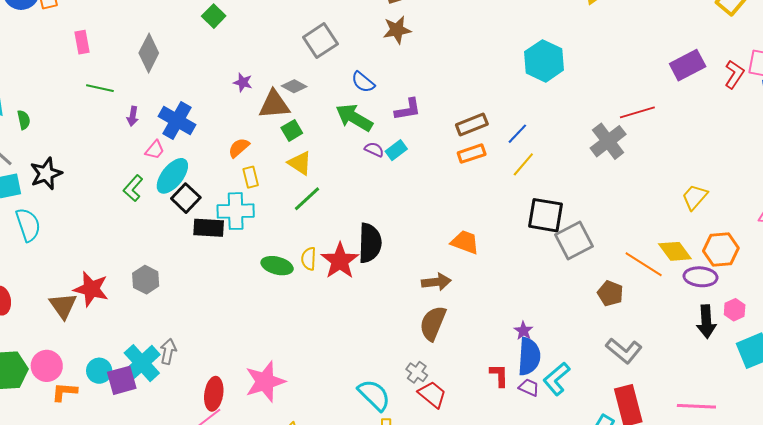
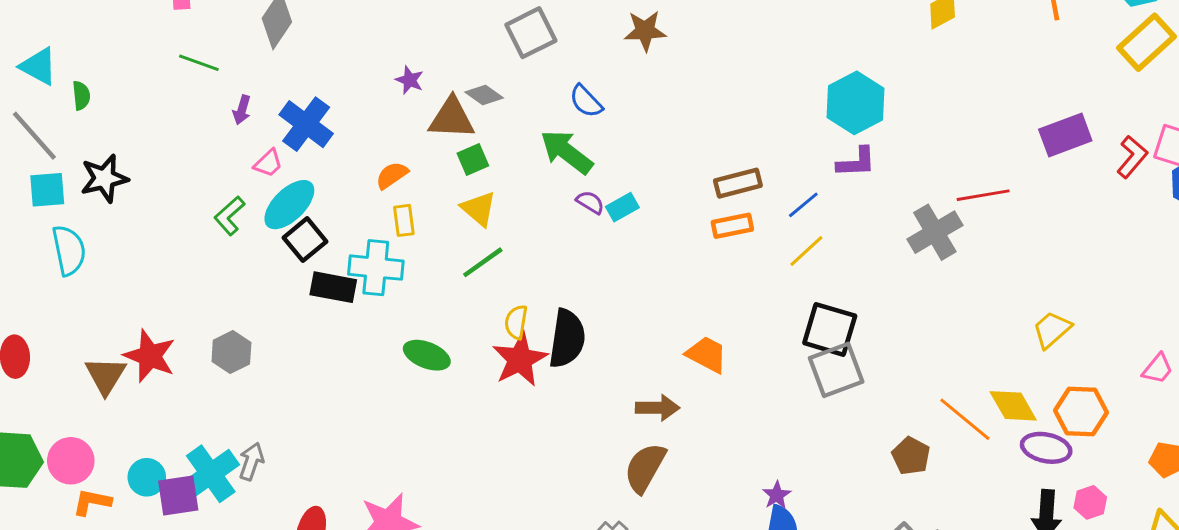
purple L-shape: (408, 109) -> (856, 162), moved
gray square: (574, 240) -> (836, 370), moved
yellow semicircle: (309, 259) -> (516, 322), moved

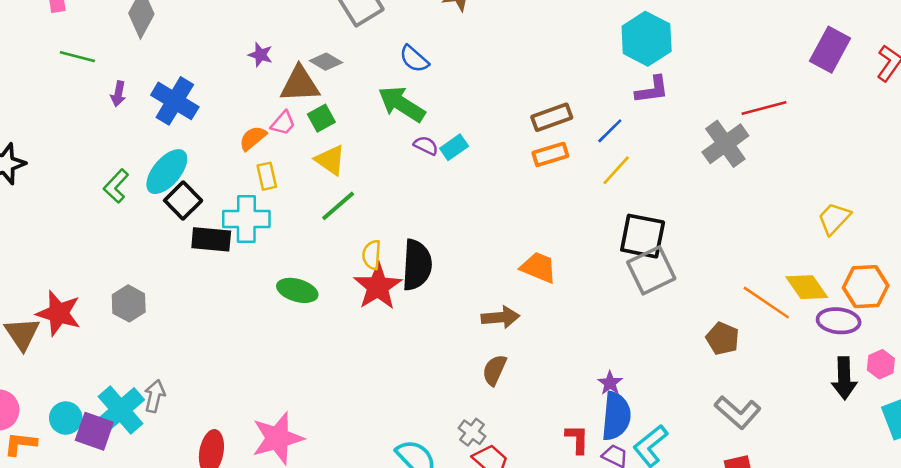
purple rectangle: (1065, 135) -> (830, 50), turned -36
pink trapezoid: (268, 163) -> (283, 123), moved
brown semicircle: (645, 468) -> (494, 370), size x0.7
purple square: (178, 495) -> (94, 431), turned 33

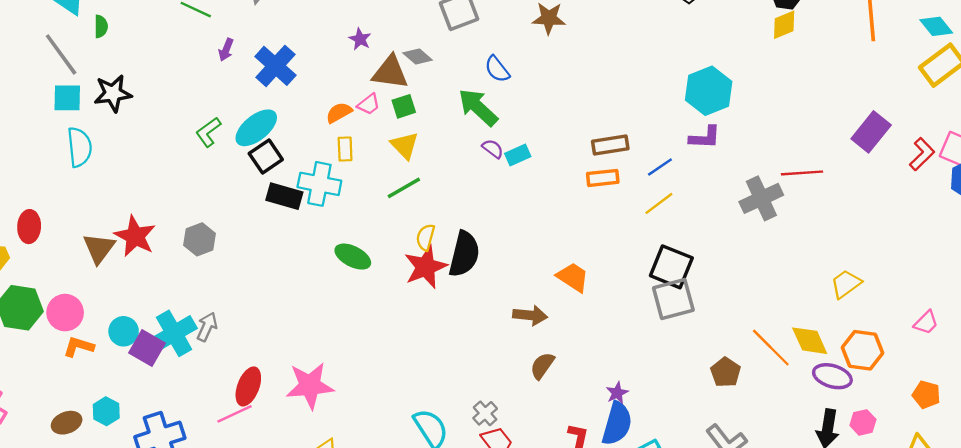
brown semicircle: (494, 370) -> (542, 366), moved

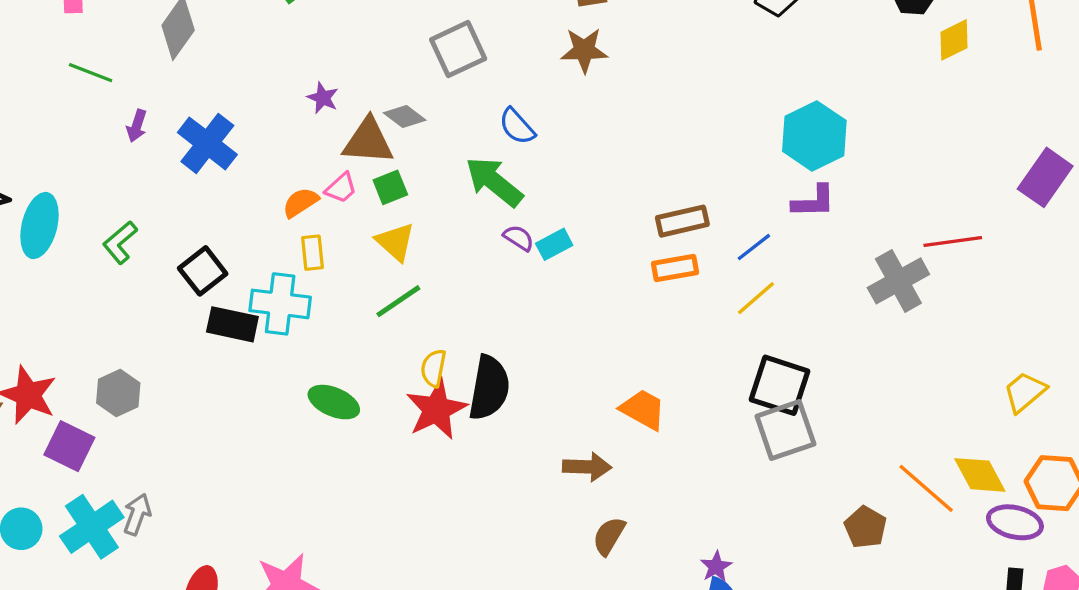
yellow diamond: (784, 25) -> (954, 40), moved
cyan ellipse: (256, 128) -> (39, 226), moved, turned -33
purple square: (147, 348) -> (69, 446), moved

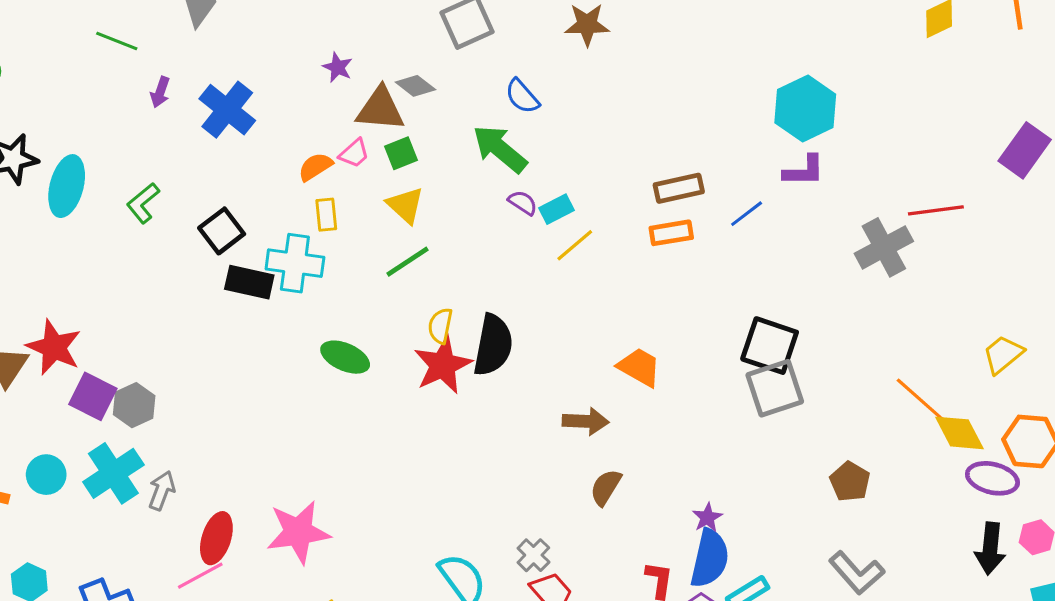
yellow line: (756, 298) -> (575, 245), moved
gray hexagon: (118, 393) -> (134, 405), moved
orange line: (926, 488) -> (922, 401), moved
gray arrow: (137, 514) -> (162, 491), moved

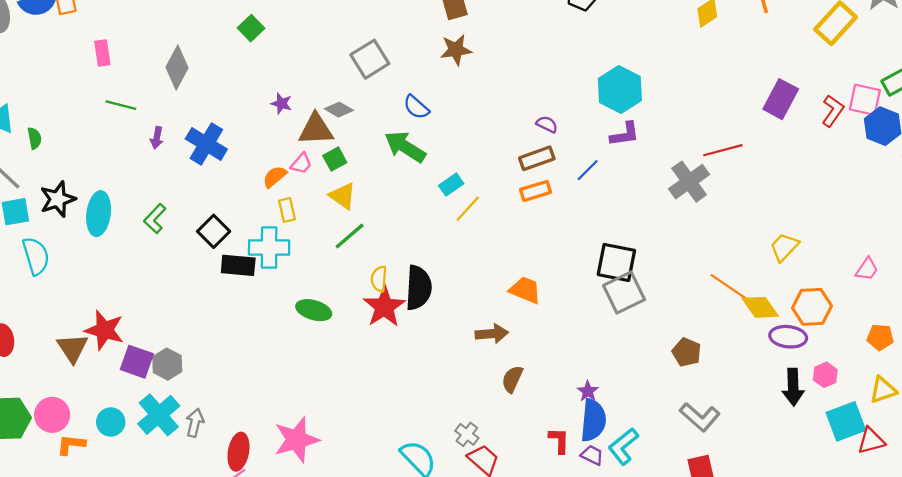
purple semicircle: (523, 203) -> (547, 124), moved

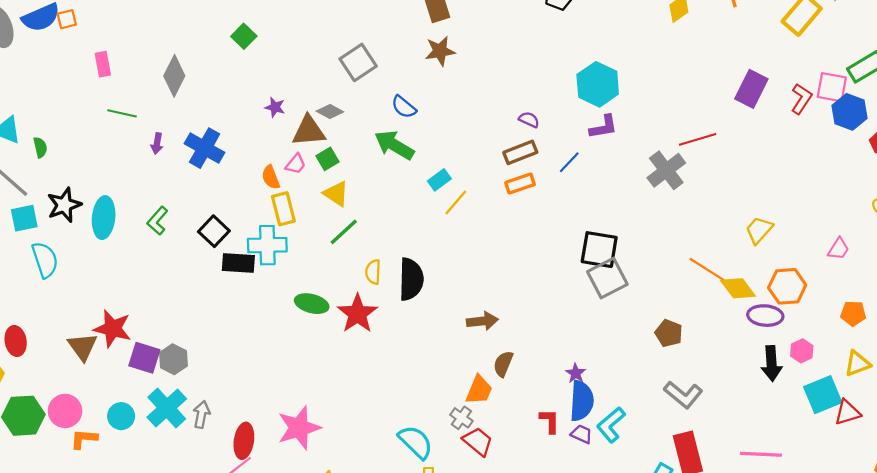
orange semicircle: (275, 177) -> (271, 177), turned -70
yellow rectangle: (287, 210) -> (283, 209), size x1.4
orange trapezoid: (525, 290) -> (479, 390), moved, turned 92
red star: (384, 307) -> (357, 314), moved

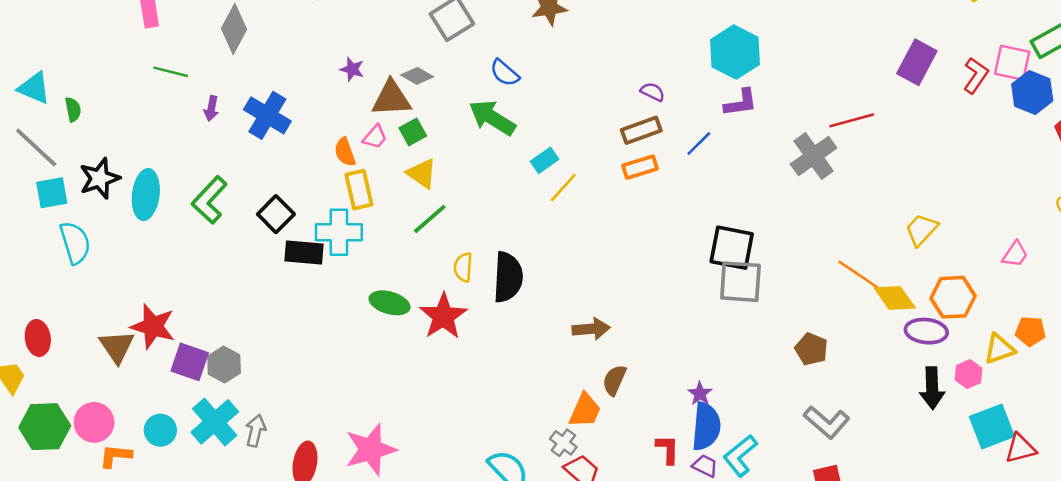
green L-shape: (157, 221) -> (209, 200), size x1.4
gray square: (607, 278) -> (740, 282), turned 30
yellow triangle: (857, 364) -> (999, 349), moved

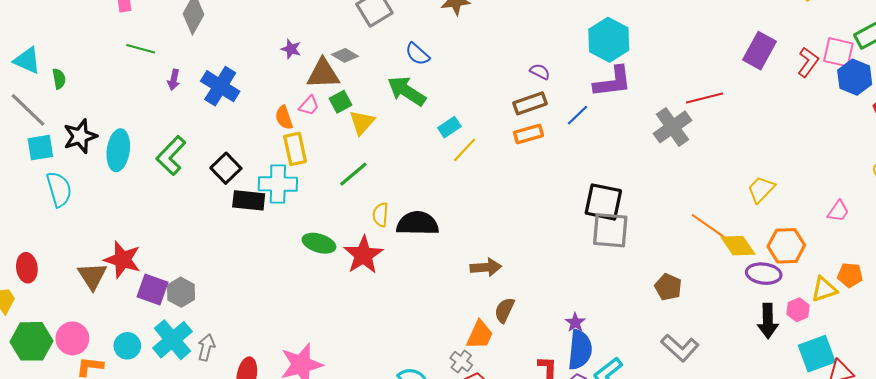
purple L-shape: (741, 103) -> (613, 82), size x1.4
yellow triangle: (422, 173) -> (362, 122), moved, turned 36
black semicircle: (508, 277) -> (418, 223), turned -93

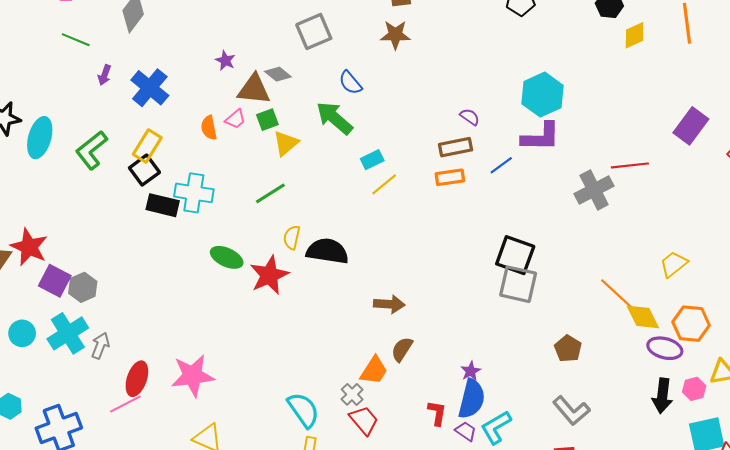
yellow rectangle: (295, 149) -> (147, 146), moved, turned 36

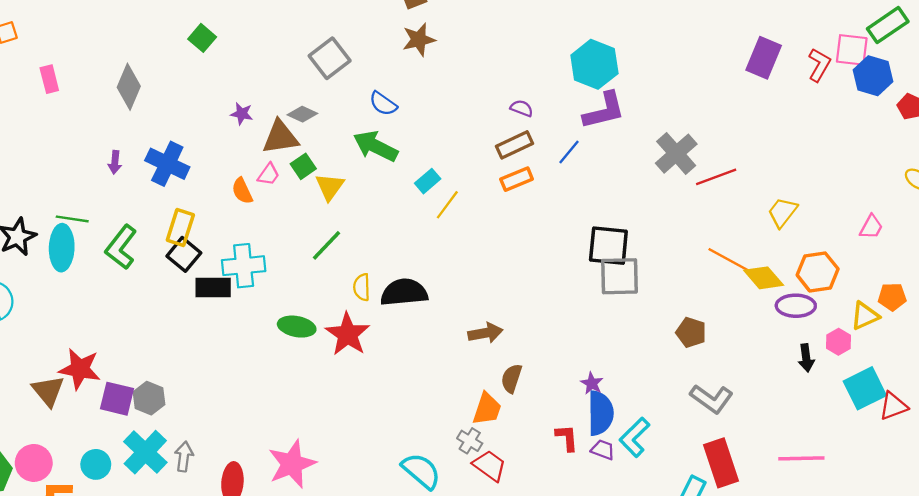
green line: (76, 40) -> (72, 219), moved
red line: (630, 165) -> (716, 177), moved
black arrow: (662, 396) -> (806, 358), size x0.7

